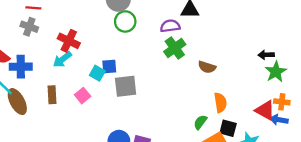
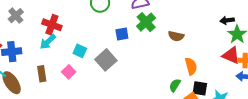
gray cross: (29, 27) -> (16, 16), turned 35
blue square: (109, 66) -> (122, 34), moved
gray square: (126, 86) -> (106, 60), turned -30
red triangle: (265, 110) -> (231, 55), moved

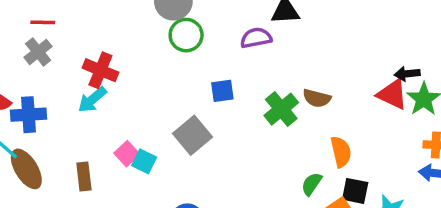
green cross: (146, 22) -> (281, 109), moved
cyan square: (80, 51) -> (144, 161), moved
red triangle: (231, 55) -> (392, 94), moved
brown rectangle: (42, 74) -> (84, 177), moved

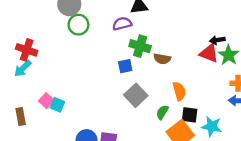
blue square: (222, 91) -> (125, 66), moved
green cross: (281, 109) -> (140, 46), moved, turned -30
gray square: (193, 135) -> (136, 95), moved

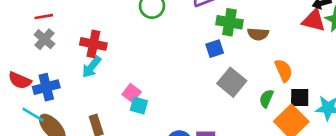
pink square: (46, 101) -> (132, 93), moved

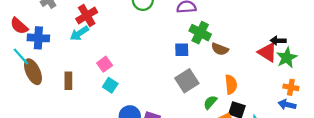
red cross: (93, 44) -> (87, 16), turned 30
cyan square: (139, 105) -> (110, 85), moved

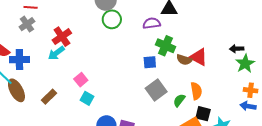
red triangle: (267, 52) -> (199, 57), moved
brown rectangle: (68, 81) -> (49, 97), turned 49
green semicircle: (210, 102) -> (179, 100), moved

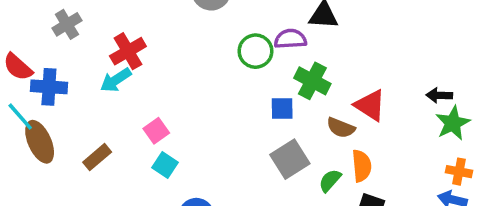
green circle: (112, 19) -> (255, 51), moved
brown semicircle: (184, 60) -> (341, 128), moved

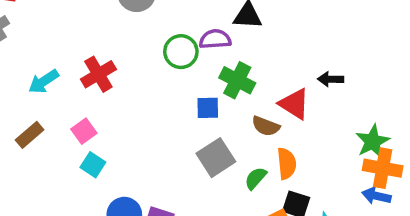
red cross: (128, 51) -> (98, 74), moved
black arrow: (439, 95) -> (331, 79), moved
green star: (453, 123) -> (373, 141), moved
brown rectangle: (97, 157) -> (30, 135), moved
orange cross: (459, 172) -> (383, 168), size x1.5

